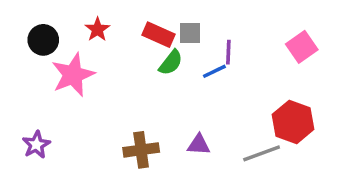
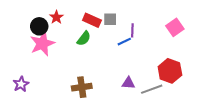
black circle: (43, 40) -> (39, 26), moved
green semicircle: (171, 63) -> (84, 38), moved
purple triangle: (199, 145) -> (128, 83), moved

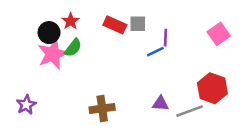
green semicircle: (84, 38) -> (73, 48), moved

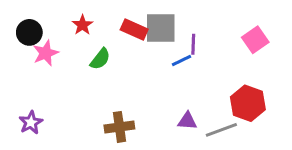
gray square: (138, 24) -> (161, 28), size x1.6
black circle: (49, 33) -> (29, 32), moved
green semicircle: (73, 48) -> (100, 59), moved
pink star: (53, 54) -> (46, 53), moved, size x0.7

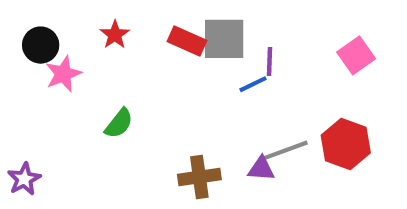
green semicircle: (100, 59) -> (119, 123), moved
purple star: (31, 122) -> (24, 179), moved
brown cross: (119, 127) -> (199, 177), moved
gray line: (221, 130) -> (286, 150), moved

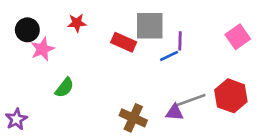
red star: (115, 35) -> (77, 23), turned 30
red rectangle: (187, 41) -> (124, 42), moved
green semicircle: (119, 123) -> (64, 88), moved
brown cross: (199, 177) -> (133, 118), turned 32

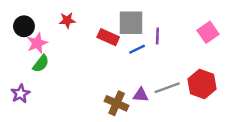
blue line: (169, 56) -> (137, 49), moved
green semicircle: (64, 88) -> (41, 64), moved
purple triangle: (175, 112) -> (141, 95), moved
purple star: (16, 119) -> (20, 94), moved

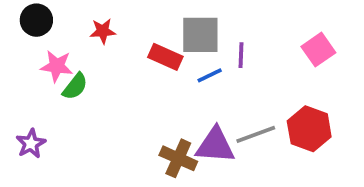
black circle: (24, 26) -> (36, 20), moved
pink star: (37, 43) -> (57, 66), turned 30
green semicircle: (41, 64) -> (75, 86), moved
purple triangle: (141, 95) -> (215, 145), size x1.6

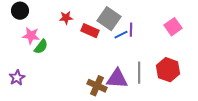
red star: (103, 31) -> (66, 18), moved
gray square: (200, 35) -> (109, 19), turned 35
blue line: (210, 75) -> (121, 35), moved
gray line: (256, 134) -> (139, 73), turned -70

